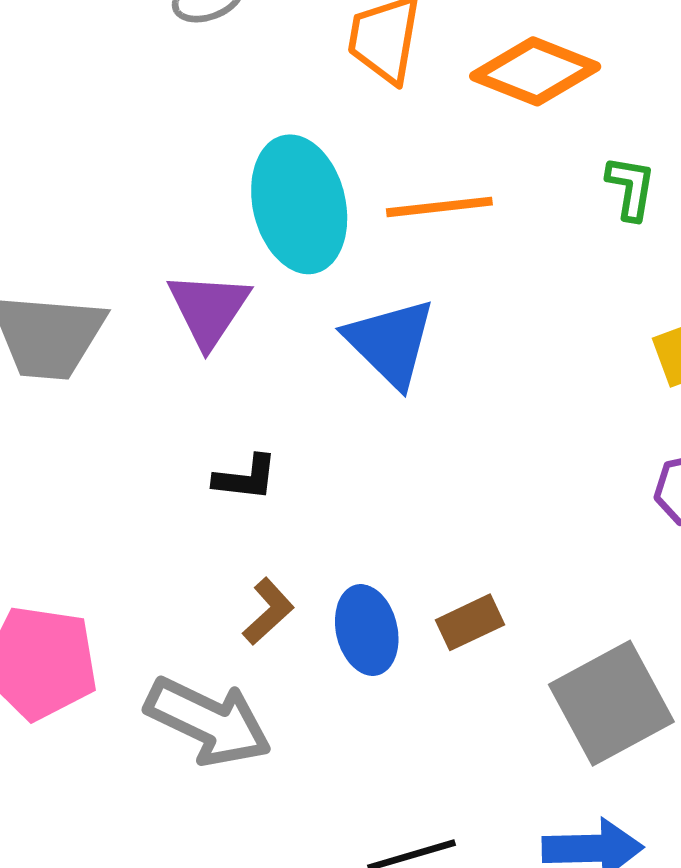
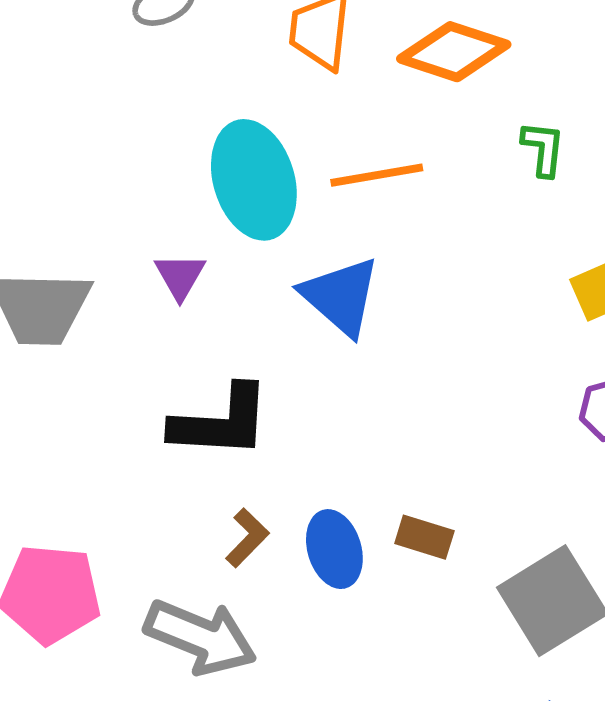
purple triangle: (209, 309) -> (180, 276), size x0.7
black L-shape: (246, 478) -> (221, 422), size x1.8
brown rectangle: (470, 622) -> (424, 537), turned 46

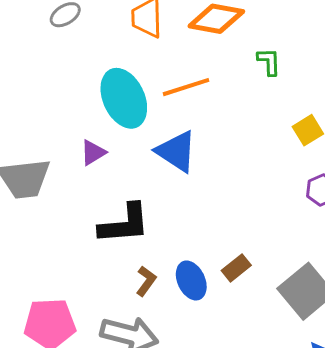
purple triangle: (180, 276) -> (93, 153), turned 36
brown rectangle: (424, 537) -> (236, 268), turned -48

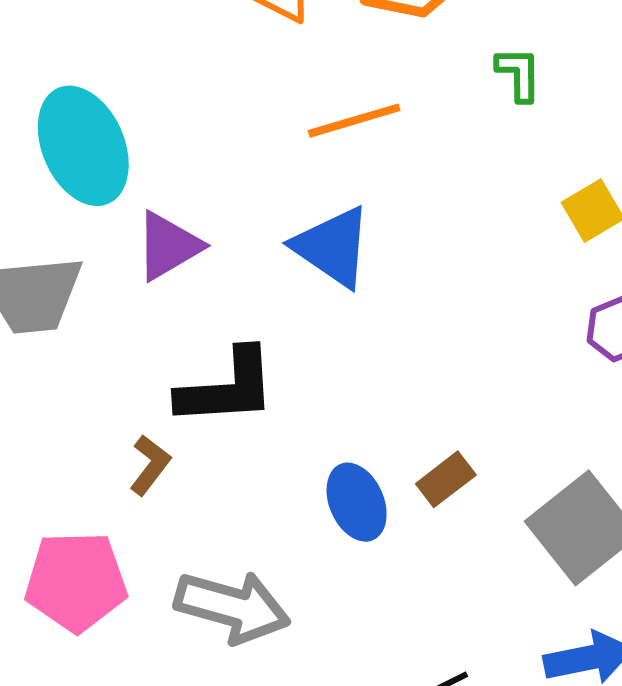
cyan ellipse: (124, 98) -> (83, 146), moved
purple triangle: (93, 153) -> (168, 246), size x1.4
brown L-shape: (146, 281) -> (150, 465), moved

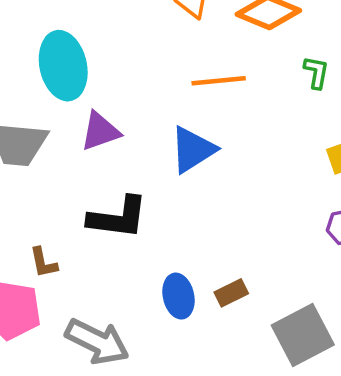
blue triangle: (333, 247) -> (193, 150), turned 42
brown L-shape: (150, 465) -> (43, 263), moved, turned 120

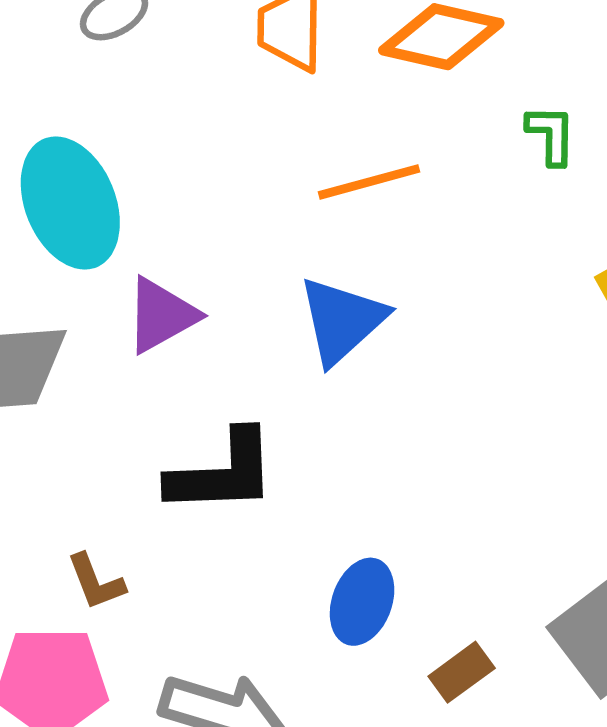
brown rectangle: (231, 293) -> (462, 672), moved
blue ellipse: (179, 296) -> (362, 602), turned 42

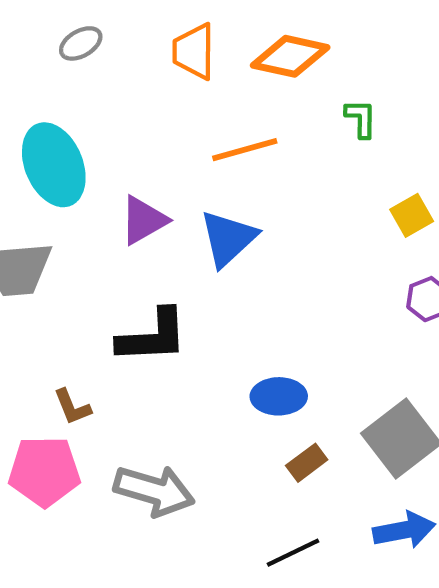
purple triangle: (161, 315) -> (144, 220), moved
blue ellipse: (362, 602) -> (279, 396), moved, turned 70

